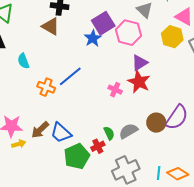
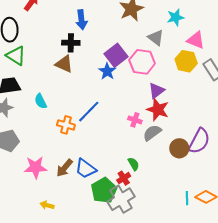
gray semicircle: (128, 131) -> (152, 133), moved
yellow arrow: (19, 144) -> (47, 205), moved, turned -144
gray cross: (126, 170) -> (121, 199), moved

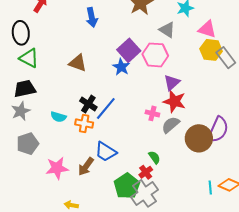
black cross: (71, 43) -> (88, 104), moved, turned 36
yellow hexagon: (186, 61) -> (211, 50), moved
cyan semicircle: (41, 101) -> (58, 117), moved, turned -42
brown circle: (179, 148) -> (199, 138), size x1.4
blue trapezoid: (86, 169) -> (106, 152), moved

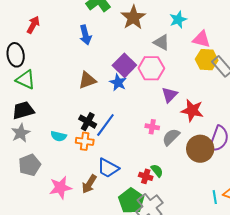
brown triangle: (78, 63) -> (87, 80), moved, turned -36
red star: (174, 101) -> (192, 110), moved
red cross: (146, 172) -> (146, 176), moved, turned -32

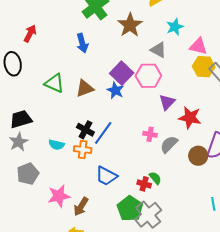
green triangle: (26, 80) -> (54, 83), moved
brown circle: (200, 149) -> (198, 156), size x0.7
brown arrow: (89, 184) -> (81, 207), moved

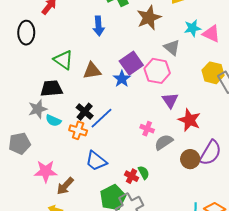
pink triangle: (198, 46) -> (211, 34), moved
purple triangle: (167, 102) -> (170, 100), turned -30
black trapezoid: (21, 119) -> (51, 88), moved
gray star: (19, 142) -> (38, 109), moved

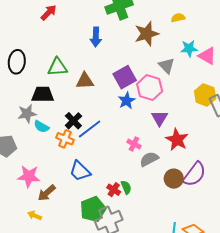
black ellipse: (26, 33) -> (17, 62), moved
green triangle: (63, 60) -> (57, 67), turned -45
blue star: (122, 79) -> (127, 101), moved

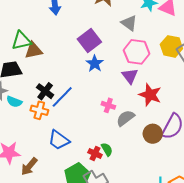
brown triangle: (85, 81) -> (34, 50), moved
pink hexagon: (150, 88) -> (137, 52), moved

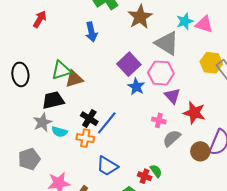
gray triangle: (129, 23) -> (167, 43), size x1.5
pink hexagon: (137, 52) -> (161, 73), moved
pink cross: (108, 105) -> (159, 120), moved

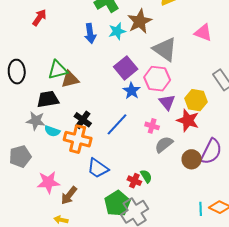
cyan star: (185, 21) -> (117, 31), moved
yellow hexagon: (211, 63) -> (196, 100), moved
gray star: (42, 122) -> (36, 121), turned 30
blue line: (107, 123) -> (117, 124), moved
orange cross: (85, 138) -> (78, 139), size x1.5

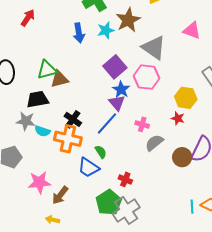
purple triangle: (167, 102) -> (117, 103), moved
red star: (188, 120) -> (178, 118), size x0.6
green semicircle: (146, 176) -> (101, 152), moved

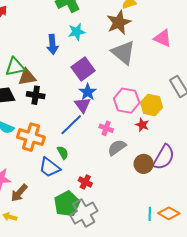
brown star: (128, 20) -> (119, 22), moved
blue arrow: (79, 33) -> (52, 44), moved
pink hexagon: (146, 77) -> (127, 101), moved
black cross: (73, 119) -> (36, 95), moved, turned -30

